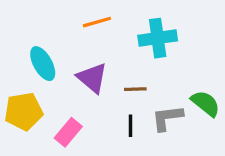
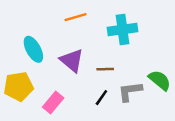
black line: (131, 126) -> (101, 98), turned 35

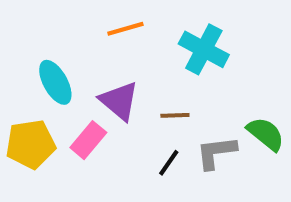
cyan cross: (122, 29) -> (204, 49), turned 36
pink rectangle: (53, 103) -> (88, 140), moved

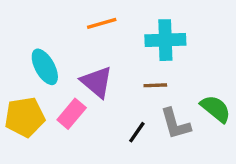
cyan cross: (204, 49) -> (165, 40), turned -30
brown line: (175, 115) -> (155, 85), moved
gray L-shape: (216, 152) -> (175, 124), turned -99

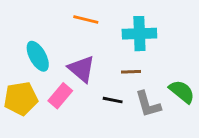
orange line: (102, 23) -> (86, 19), turned 30
black line: (137, 132) -> (113, 100), moved, turned 66

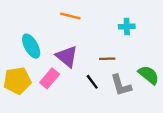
cyan cross: (139, 34) -> (127, 26), moved, size x0.6
black line: (113, 100) -> (92, 82), turned 42

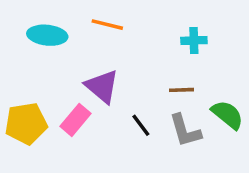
cyan ellipse: (31, 46) -> (47, 35), moved, turned -55
brown line: (107, 59) -> (182, 90), moved

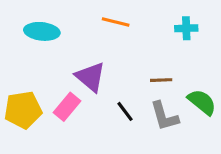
orange line: (107, 25) -> (116, 22), moved
cyan cross: (194, 40) -> (186, 28), moved

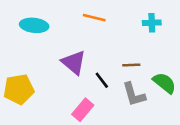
pink rectangle: (67, 107) -> (83, 110), moved
black line: (125, 111) -> (102, 80), moved

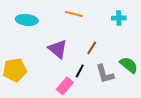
brown line: (131, 65) -> (92, 48), moved, turned -56
black line: (102, 80) -> (80, 71), moved, turned 64

